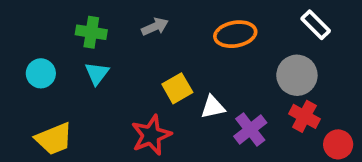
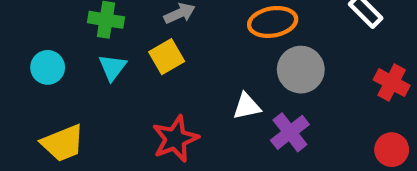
gray circle: (297, 75) -> (301, 70), moved
yellow square: (177, 88) -> (167, 57), moved
red cross: (304, 116) -> (392, 83), moved

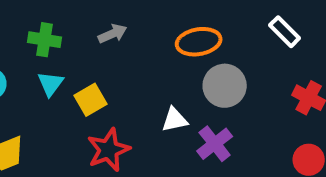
yellow square: (167, 57) -> (91, 100), moved

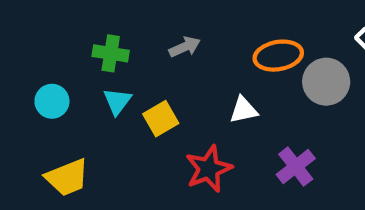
gray circle: (225, 86) -> (326, 82), moved
white triangle: (175, 120) -> (243, 110), moved
red star: (109, 150) -> (209, 169), moved

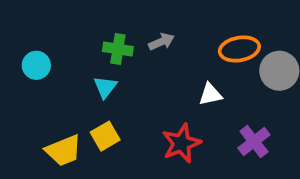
green cross: (111, 53) -> (118, 49), moved
cyan circle: (52, 101) -> (36, 65), moved
yellow square: (161, 119) -> (105, 136), moved

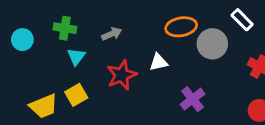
gray arrow: (161, 42) -> (112, 34), moved
green cross: (118, 49) -> (65, 28), moved
red star: (181, 143) -> (122, 75), moved

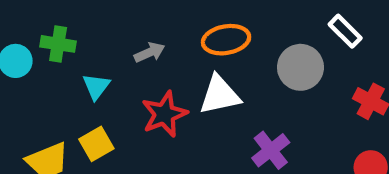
orange ellipse: (181, 27) -> (226, 40), moved
green cross: (65, 28) -> (58, 44), moved
white triangle: (158, 62) -> (220, 95), size x1.5

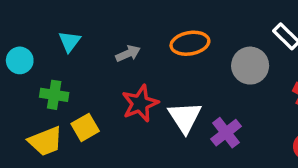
green cross: (58, 44) -> (54, 95), moved
cyan triangle: (96, 86) -> (70, 42), moved
white triangle: (220, 95) -> (185, 117), moved, turned -51

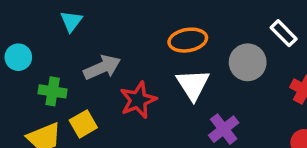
cyan triangle: (70, 42) -> (71, 21), moved
gray arrow: (128, 54) -> (102, 67), moved, size x1.5
white triangle: (185, 117) -> (193, 85), moved

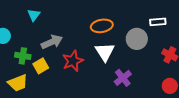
white rectangle: (284, 33) -> (158, 22), turned -49
yellow square: (83, 124) -> (41, 66), moved

